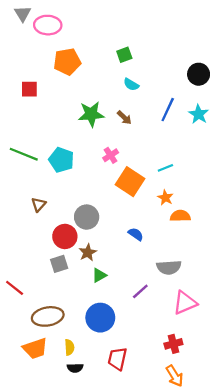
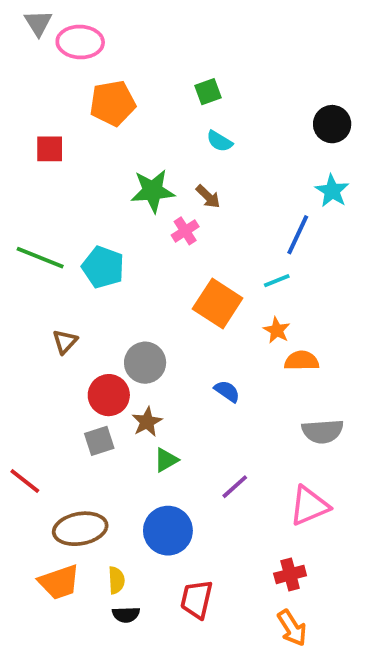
blue line: (168, 110) -> (298, 235), moved
pink cross: (111, 155) -> (185, 231), moved
gray semicircle: (169, 267) -> (323, 431), moved

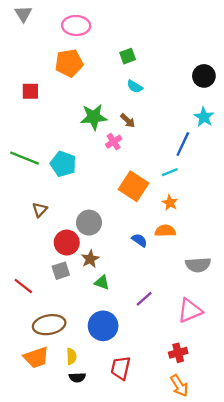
pink ellipse: (80, 42) -> (76, 26), moved
orange semicircle: (302, 361) -> (165, 231), moved
green triangle: (166, 460) -> (102, 282), turned 49
red line: (25, 481) -> (23, 286), moved

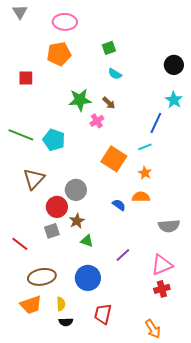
brown triangle: (40, 210) -> (34, 179), size x1.6
red cross: (178, 353) -> (162, 289), moved

